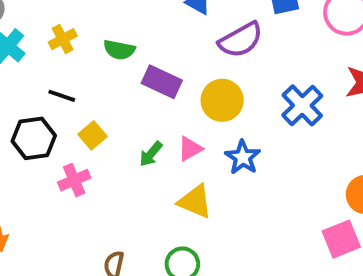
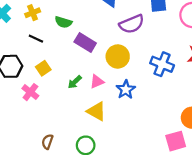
black line: (62, 96) -> (36, 39), moved
blue cross: (302, 105) -> (162, 64), turned -30
pink cross: (74, 180) -> (30, 92), turned -35

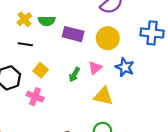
yellow cross: (33, 13) -> (24, 19), moved

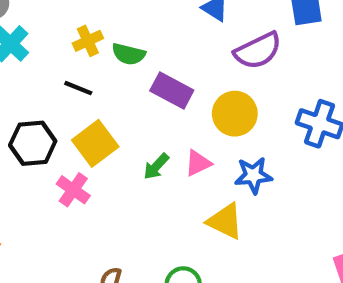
blue star: (125, 67) -> (253, 175), turned 30
yellow square: (41, 70) -> (95, 143), size x1.5
yellow triangle: (103, 96) -> (225, 221), moved

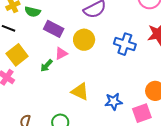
pink triangle: (198, 163) -> (61, 53), moved
blue star: (253, 175) -> (114, 101), moved

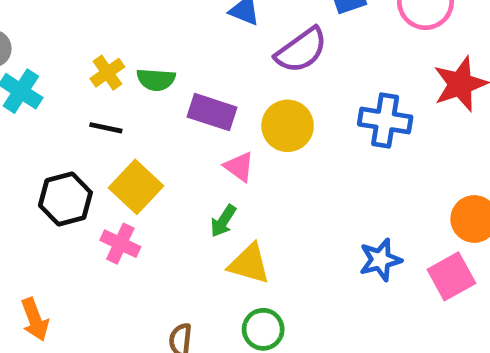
pink triangle: (61, 53) -> (239, 167), turned -48
green arrow: (46, 66) -> (223, 221), moved
yellow triangle: (80, 92) -> (249, 264), moved

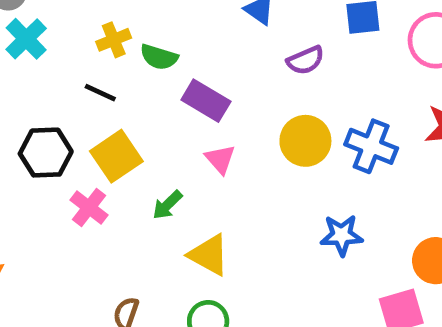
purple semicircle: (301, 50) -> (306, 60), size x0.7
yellow circle: (288, 126) -> (305, 141), moved
green arrow: (223, 221) -> (167, 205), moved
blue star: (380, 260) -> (342, 235), moved

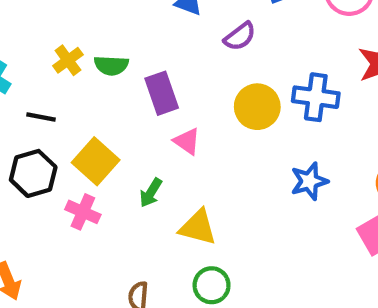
black line: (100, 93) -> (41, 117), moved
purple rectangle: (206, 101) -> (162, 93), turned 54

